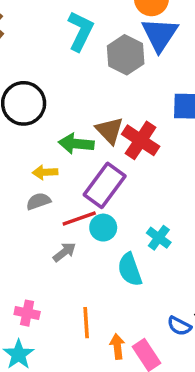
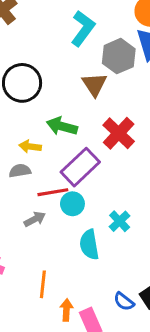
brown triangle: (109, 130) -> (94, 84), moved

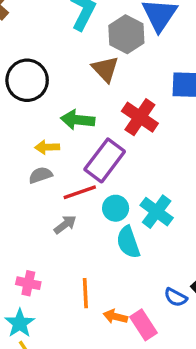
cyan circle: (72, 204) -> (116, 208), moved
cyan cross: (120, 221) -> (157, 212), size x1.4
orange arrow: (66, 310) -> (115, 317), turned -70

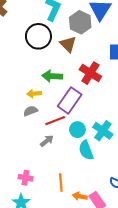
black circle: (27, 80) -> (38, 36), moved

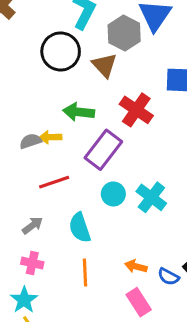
gray semicircle: (31, 111) -> (30, 141), moved
red line: (55, 121) -> (54, 182), moved
gray arrow: (47, 141) -> (33, 225), moved
cyan semicircle: (86, 150) -> (80, 228), moved
orange arrow: (80, 196) -> (136, 266), moved

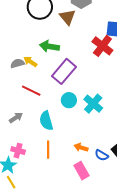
red cross: (136, 110) -> (102, 46), moved
yellow arrow: (50, 137) -> (30, 62), turned 32
red line: (54, 182) -> (31, 91), turned 42
pink cross: (32, 263) -> (18, 151), moved

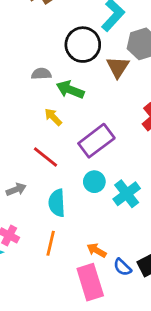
green arrow: (49, 46) -> (70, 90), moved
gray semicircle: (17, 63) -> (41, 74), moved
pink rectangle: (81, 171) -> (90, 282), size x1.4

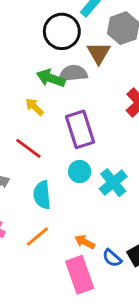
gray semicircle: (41, 74) -> (73, 73), moved, size x1.4
purple rectangle: (96, 141) -> (80, 129), turned -68
orange line: (51, 243) -> (37, 237), turned 40

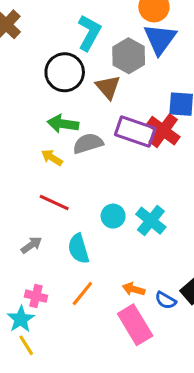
gray semicircle: (73, 73) -> (88, 143), moved
purple rectangle: (80, 129) -> (135, 132), moved, turned -42

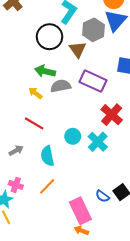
red cross: (163, 131) -> (112, 115), moved
orange arrow: (133, 289) -> (81, 231), moved

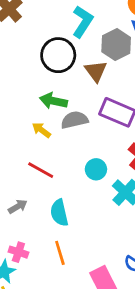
cyan circle: (73, 136) -> (96, 169), moved
orange line: (47, 186) -> (60, 253), turned -60

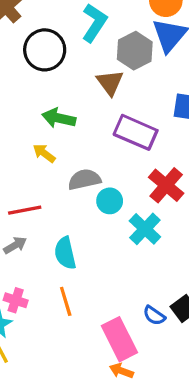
black circle: (58, 55) -> (45, 50), moved
gray semicircle: (74, 120) -> (84, 180), moved
red line: (41, 170) -> (25, 210), moved, turned -40

